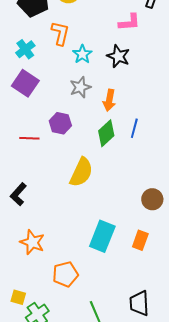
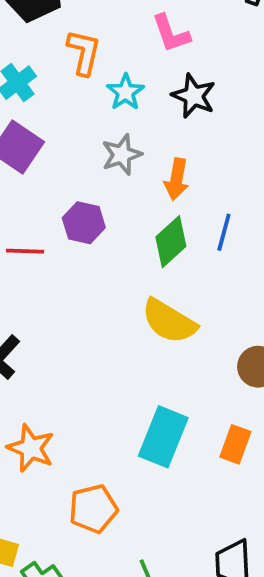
pink L-shape: (129, 22) -> (171, 33), moved, turned 75
yellow semicircle: (81, 172) -> (169, 321), moved, turned 96

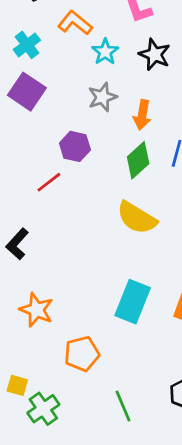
orange L-shape: (84, 52) -> (75, 23), turned -64
red line: (25, 251) -> (49, 182), moved, turned -40

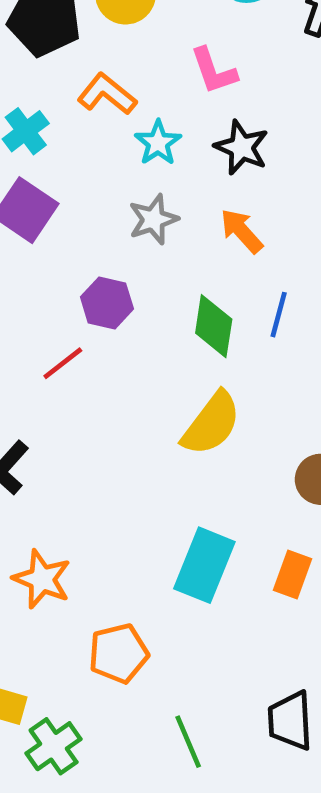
orange arrow: (142, 115) -> (242, 231), moved, turned 128
green diamond: (138, 160) -> (214, 326), turned -39
yellow semicircle: (137, 218) -> (211, 424), turned -84

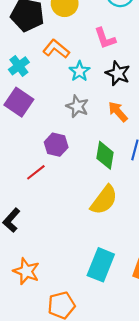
gray star: (153, 219) -> (77, 106), turned -30

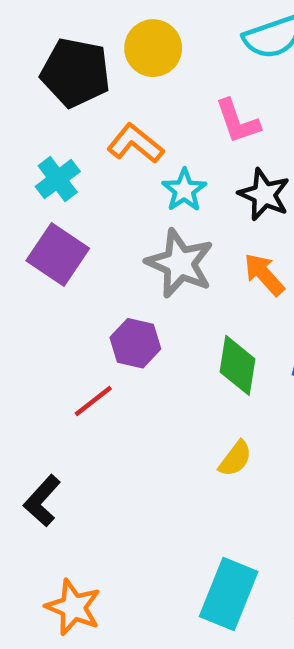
gray star: (77, 106) -> (180, 263), size x1.4
yellow semicircle: (104, 200) -> (235, 459), size x0.6

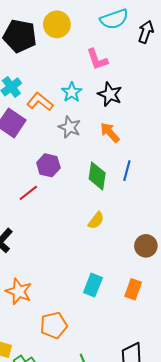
orange L-shape: (135, 144) -> (40, 102), moved
gray star: (180, 263) -> (70, 127), size x0.7
cyan rectangle: (229, 594) -> (93, 285), size x0.7

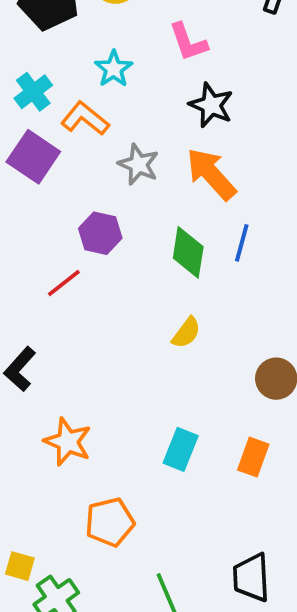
cyan star: (72, 92) -> (114, 69), moved
orange arrow: (110, 132) -> (211, 174), size x1.4
orange star: (19, 291) -> (68, 442), moved

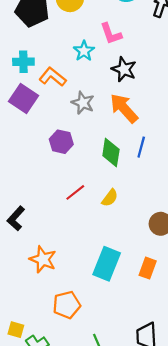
cyan star: (114, 69) -> (84, 51), moved
cyan cross: (33, 92) -> (23, 62), turned 36
red line: (64, 283) -> (75, 192), moved
cyan rectangle: (181, 449) -> (107, 264), size x1.4

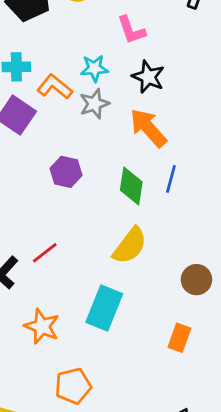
cyan star: (84, 51) -> (94, 68), moved, turned 30
gray star: (83, 103) -> (94, 104), moved, turned 30
red line: (75, 192) -> (45, 253), moved
yellow semicircle: (110, 198) -> (130, 246), size x1.6
cyan rectangle: (107, 264) -> (104, 308), moved

